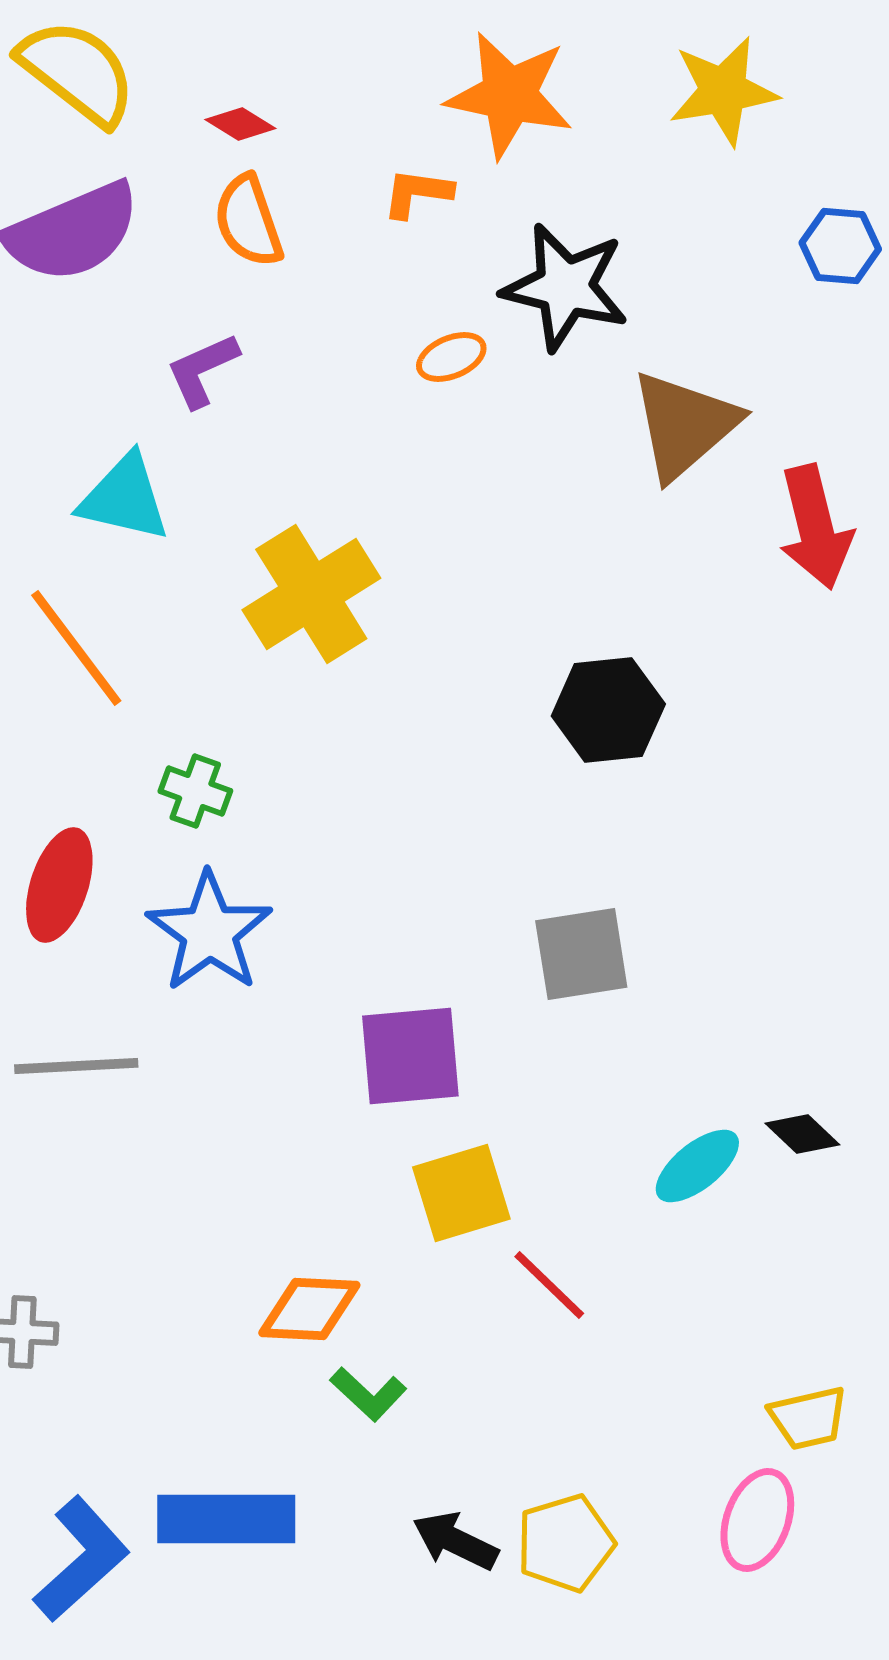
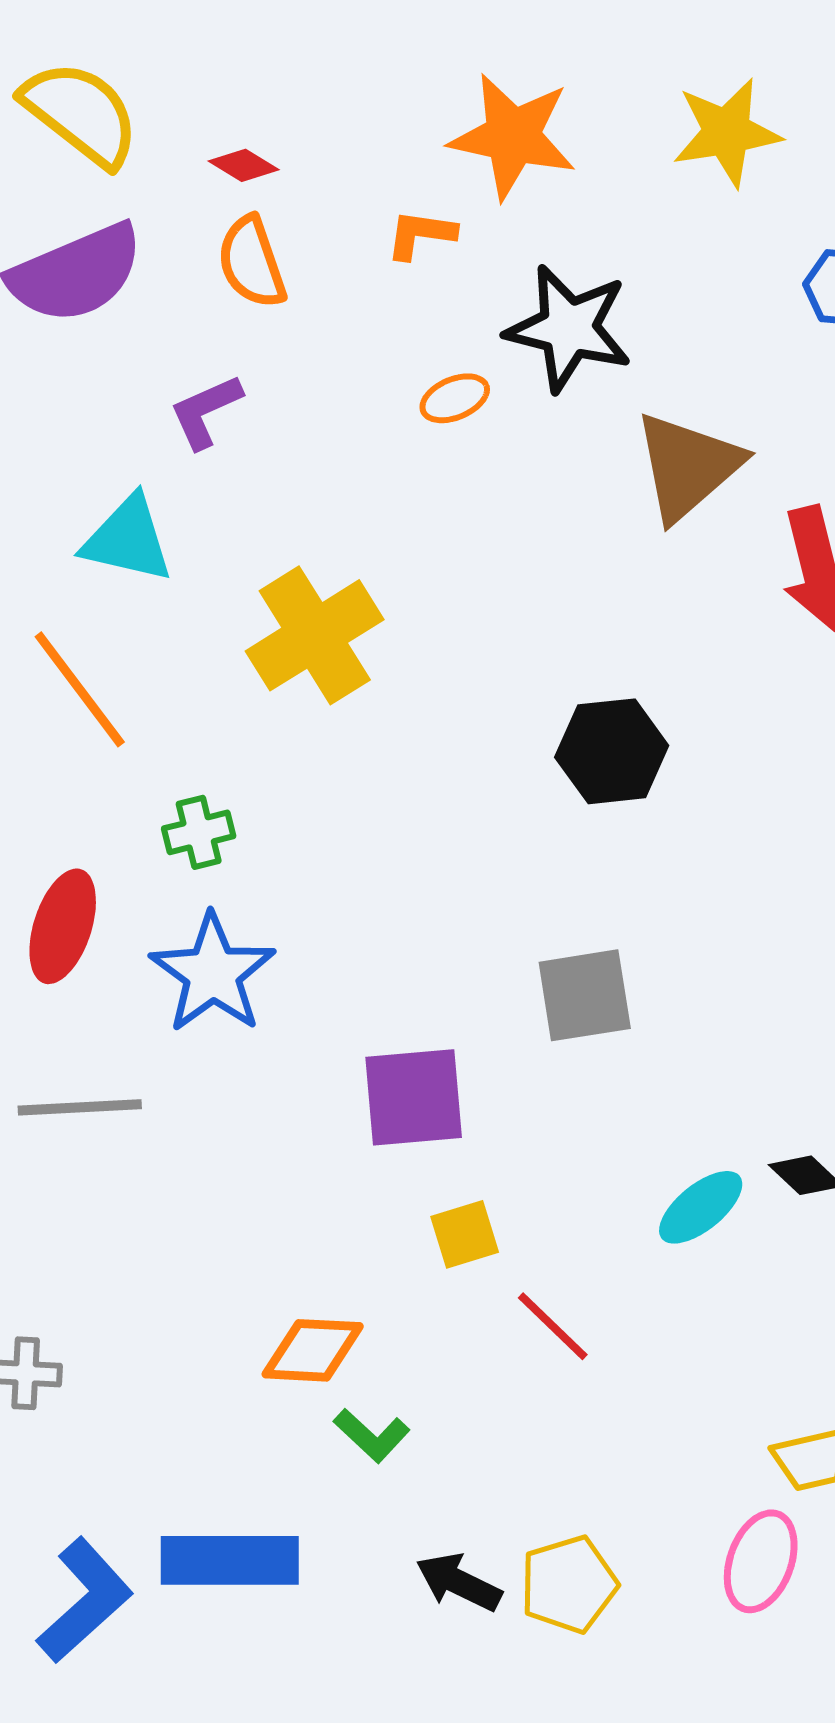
green cross: (195, 791) -> (199, 832), turned -34
yellow square: (461, 1193) -> (465, 1234), size x0.7

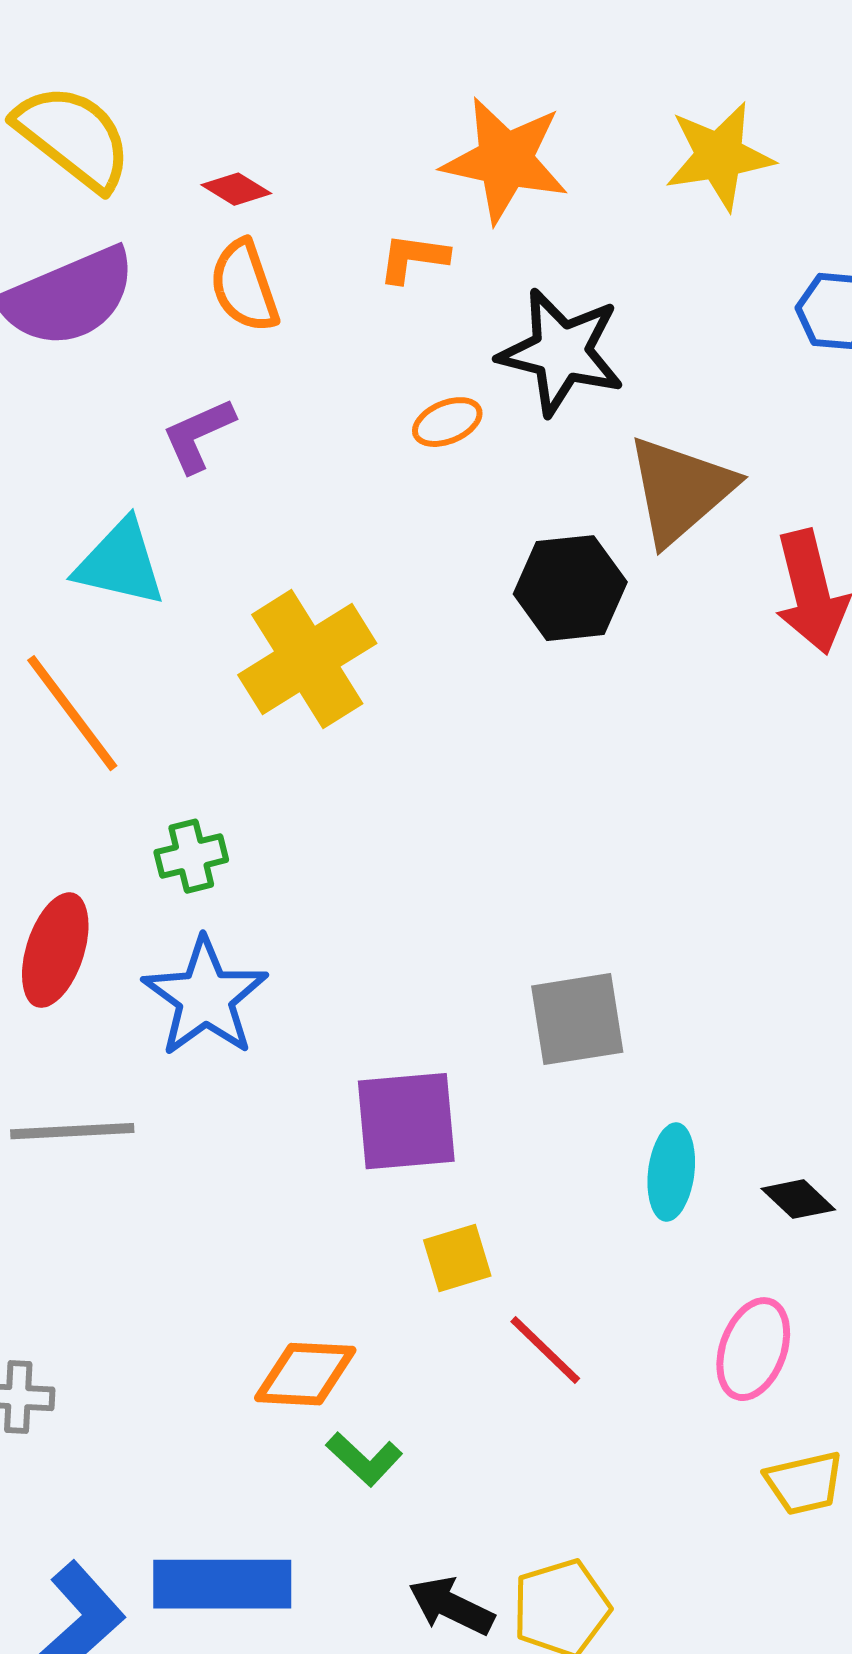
black hexagon: (612, 751) -> (570, 588), moved
cyan ellipse: (701, 1207) -> (671, 1172), moved, turned -44
pink ellipse: (761, 1561) -> (753, 1349), moved

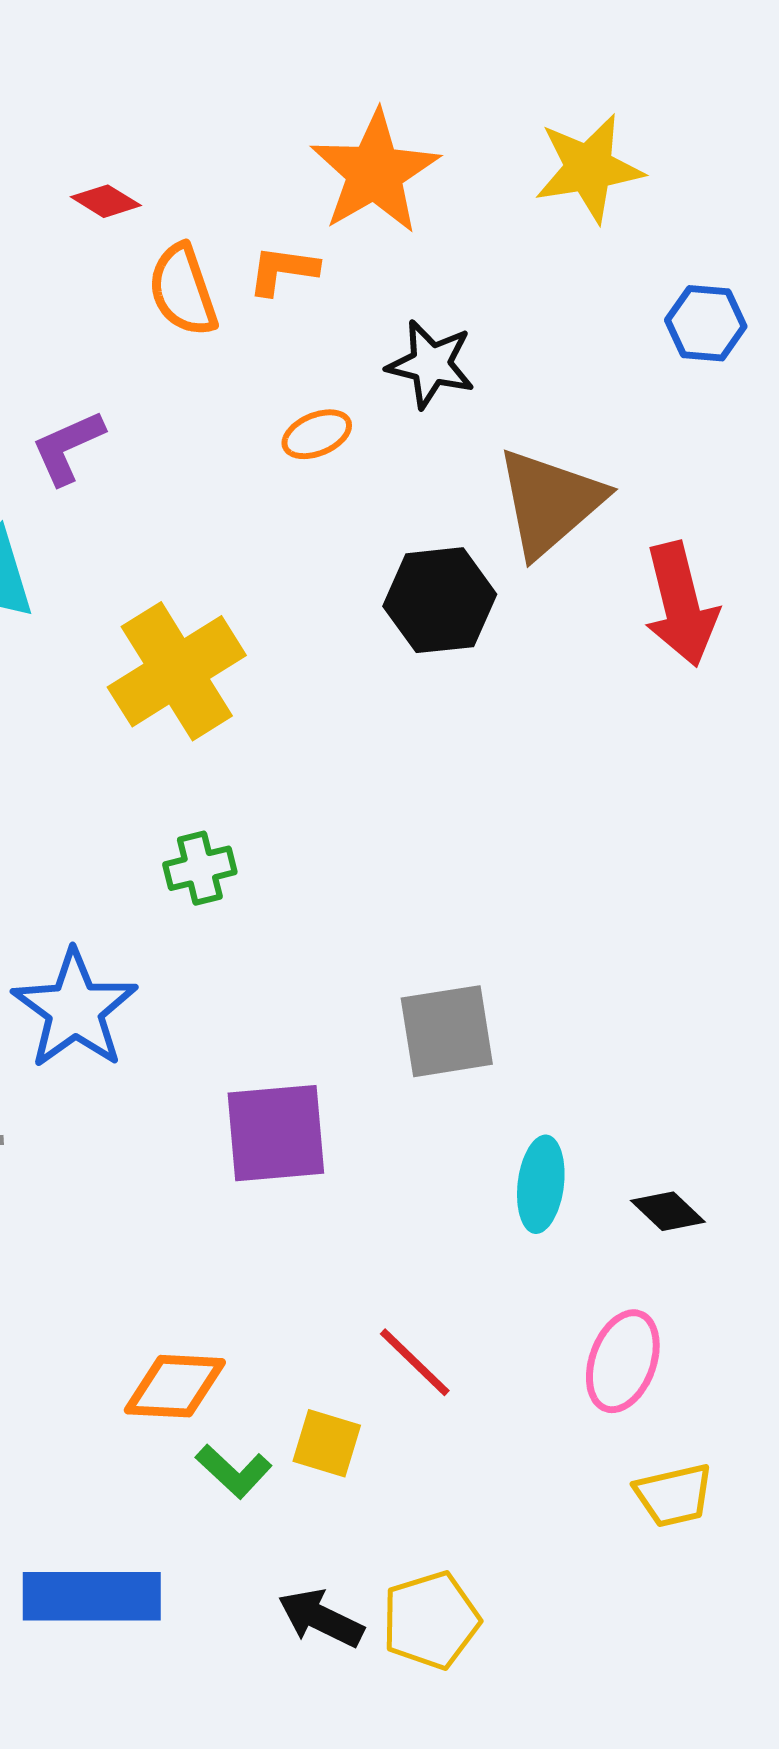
orange star: (505, 160) -> (375, 172), turned 30
orange semicircle: (244, 286) -> (183, 290), moved
black star: (561, 352) -> (431, 364), size x0.7
green cross: (191, 856) -> (200, 868), moved
yellow square: (457, 1258) -> (327, 1443), moved, turned 34

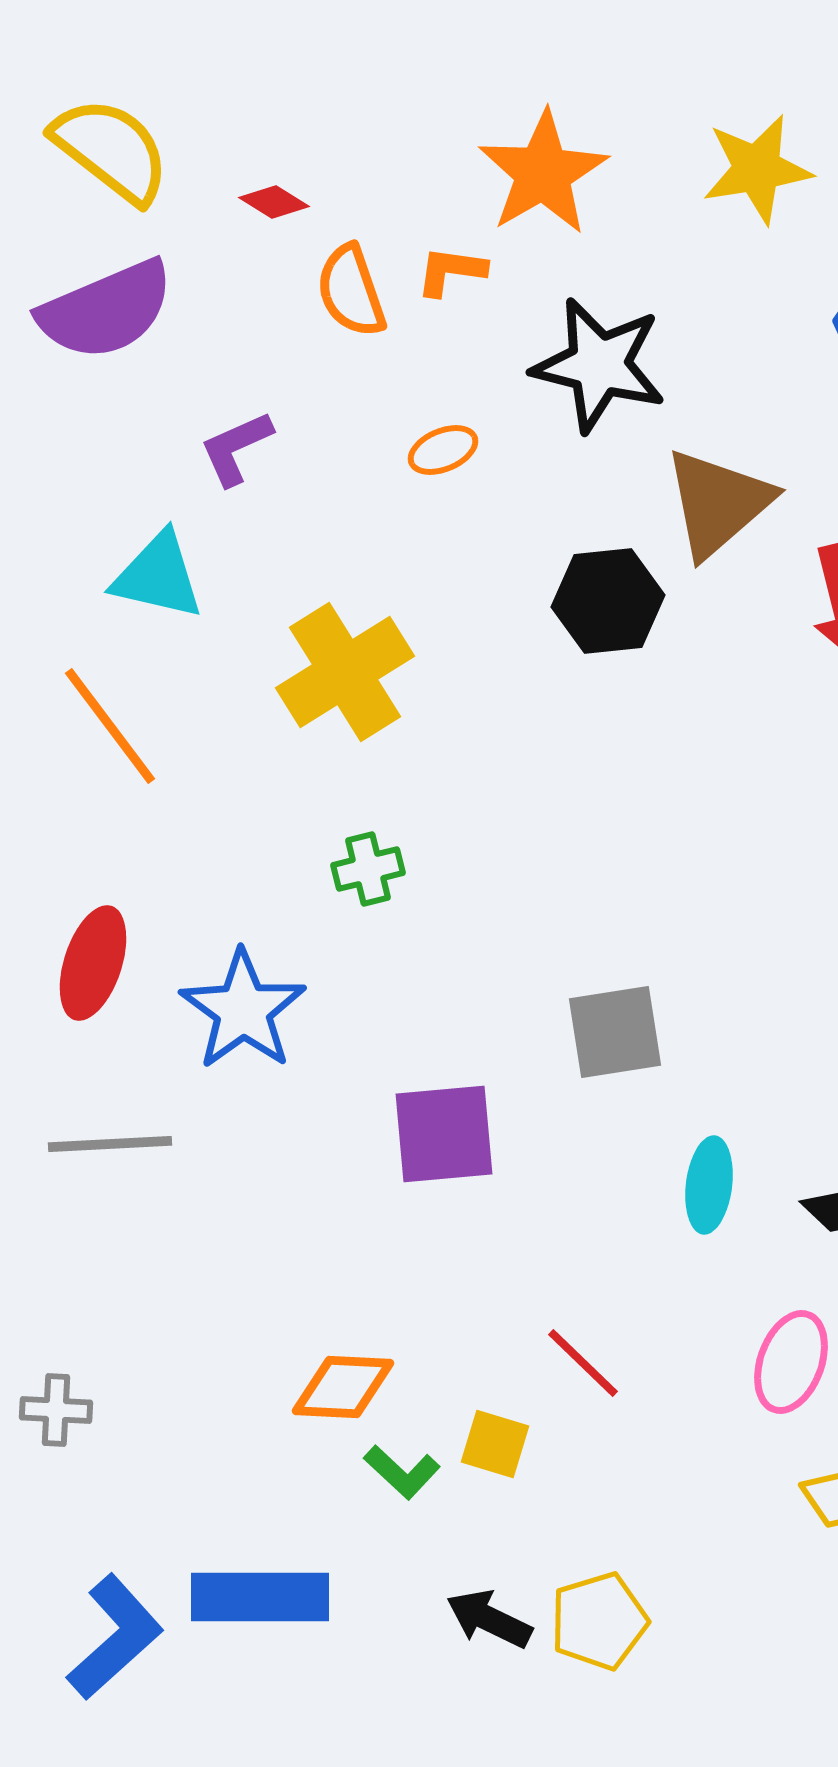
black star: (431, 364) -> (599, 365), size x1.5
orange ellipse: (317, 434) -> (443, 450), moved

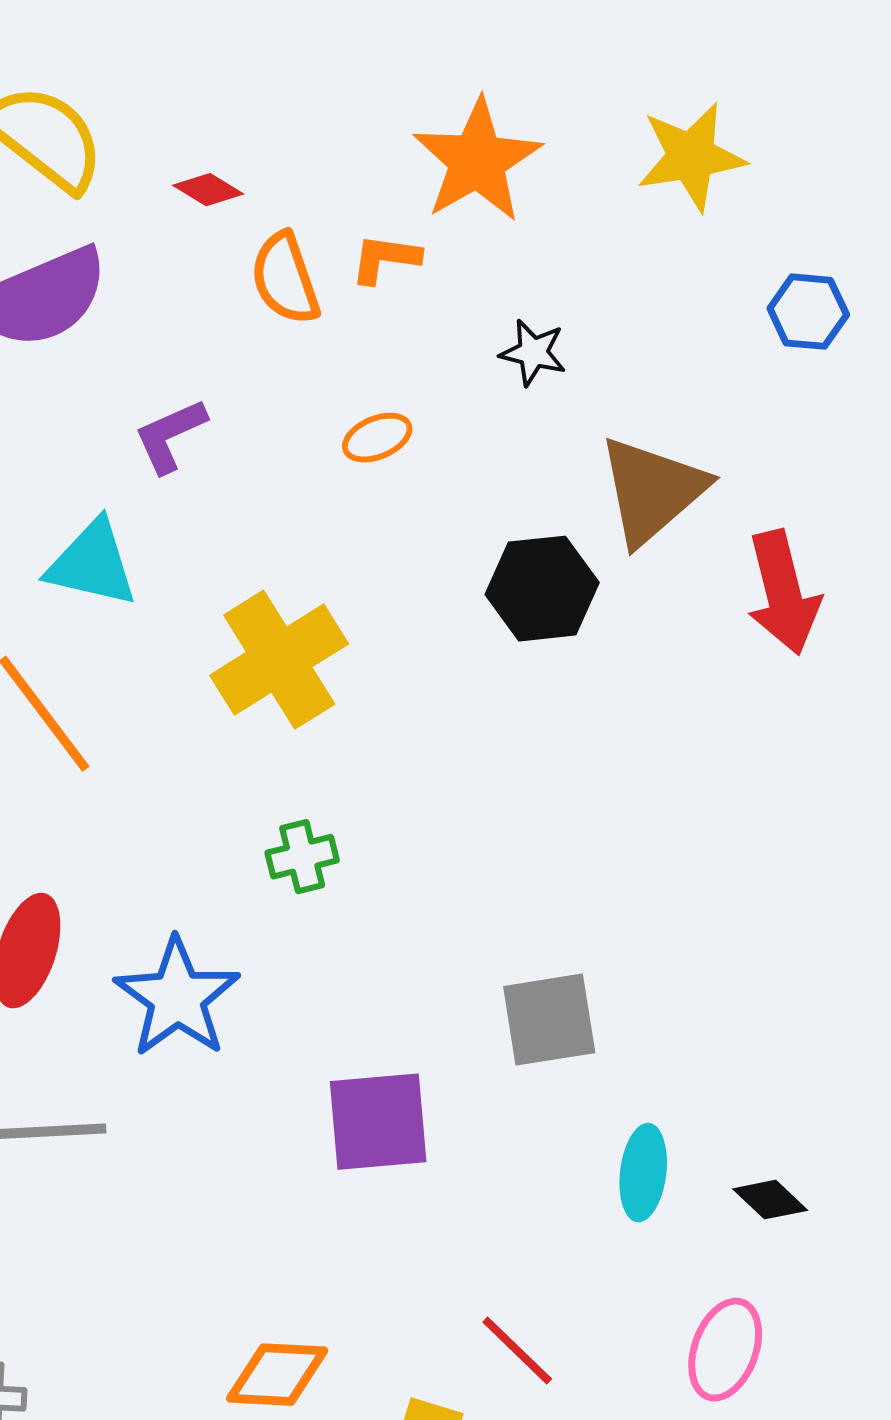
black star: (599, 365) -> (533, 353), size x0.5

